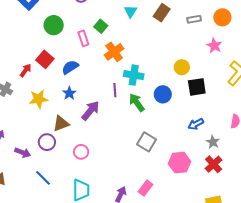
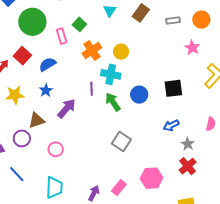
green circle: (54, 25) -> (32, 22), size x1.4
yellow circle: (182, 67) -> (121, 52), moved
pink hexagon: (179, 163) -> (152, 178), moved

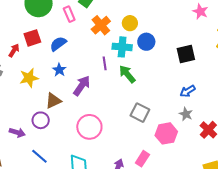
red square: (22, 56) -> (32, 38), turned 36
blue circle: (139, 95) -> (146, 42), moved
gray star: (188, 144) -> (186, 114), moved
pink circle: (56, 149) -> (89, 127), moved, size x1.6
pink hexagon: (152, 178) -> (166, 133), moved

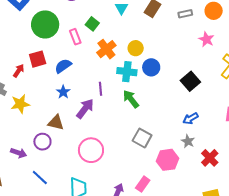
black square: (186, 54) -> (190, 81), turned -30
purple line: (105, 63) -> (101, 89), moved
yellow star: (29, 78) -> (20, 104), moved
brown triangle: (53, 101) -> (56, 123), turned 36

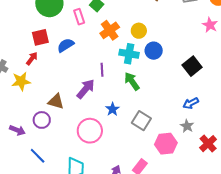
red arrow: (19, 71) -> (32, 58), moved
blue star: (63, 92) -> (112, 109), moved

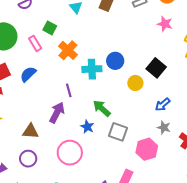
yellow circle: (139, 31) -> (135, 83), moved
green arrow: (132, 81) -> (102, 108), moved
purple circle: (42, 120) -> (28, 159), moved

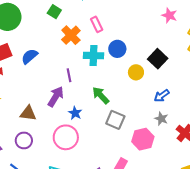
pink rectangle: (35, 43) -> (97, 24), moved
blue star: (87, 127) -> (75, 113), moved

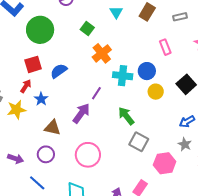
pink rectangle: (97, 24) -> (165, 47), moved
yellow circle: (136, 72) -> (156, 92), moved
purple line: (69, 75) -> (96, 93), turned 40
blue star: (75, 113) -> (41, 99), moved

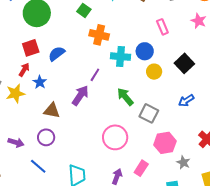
orange cross: (102, 53) -> (99, 35), turned -36
gray square: (139, 142) -> (149, 113), moved
gray star: (185, 144) -> (183, 162), moved
pink circle: (88, 155) -> (115, 137), moved

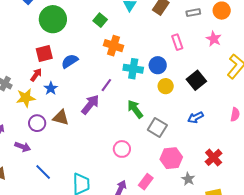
purple circle: (46, 137) -> (37, 123), moved
pink circle: (115, 137) -> (122, 149), size x0.7

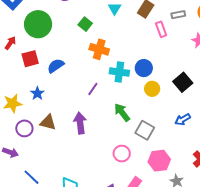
pink rectangle: (177, 42) -> (161, 29), moved
red arrow: (36, 75) -> (10, 43), moved
purple arrow: (90, 105) -> (80, 123), moved, turned -45
pink circle: (122, 149) -> (122, 154), moved

